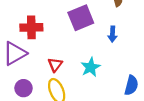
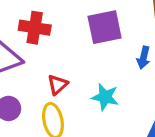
cyan star: (91, 67) -> (105, 97), turned 30

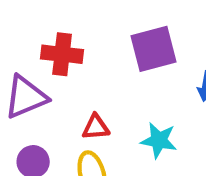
red triangle: (58, 85) -> (96, 127), turned 40

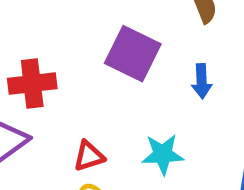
purple square: (153, 49) -> (133, 54), turned -36

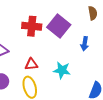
red cross: (32, 84) -> (32, 26), moved

